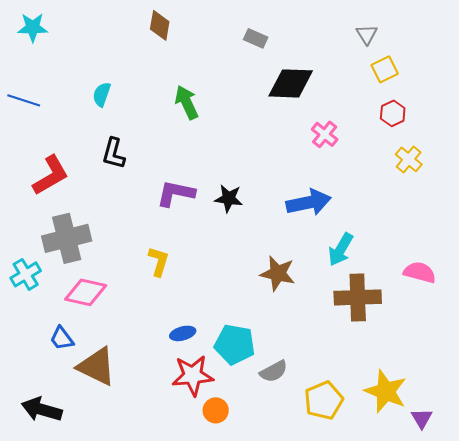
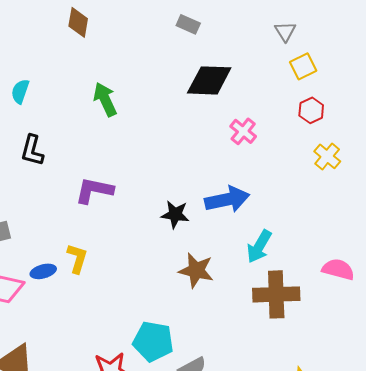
gray rectangle: (256, 38) -> (188, 24), moved
black star: (229, 198) -> (175, 214), moved
blue ellipse: (183, 333) -> (43, 271), moved

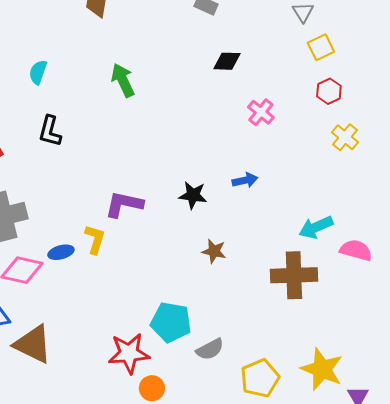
black diamond: (209, 80) -> (227, 61), size x0.6
purple L-shape: (94, 190) -> (124, 204), moved
blue arrow: (227, 199) -> (245, 180), size x0.6
cyan arrow: (259, 246) -> (316, 227), moved, turned 36
brown star: (196, 270) -> (214, 251), size x0.7

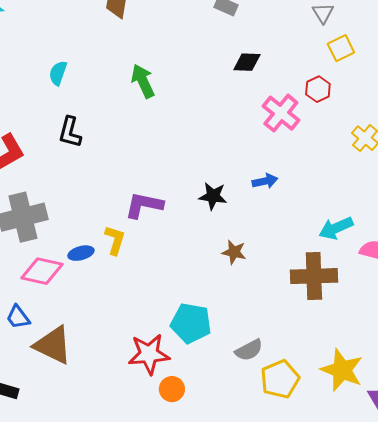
red hexagon: (329, 91) -> (318, 89), moved
pink cross: (261, 112) -> (281, 113), size x1.4
gray semicircle: (210, 349) -> (249, 350), moved

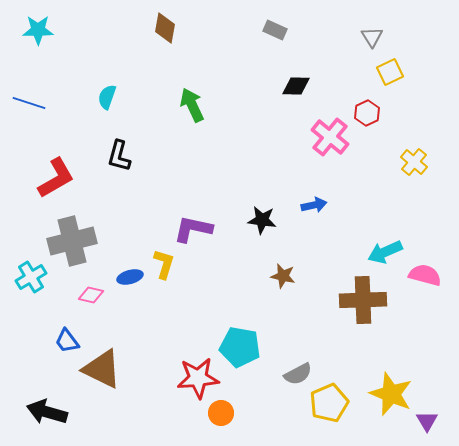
pink diamond: (42, 271) -> (91, 295), size x0.6

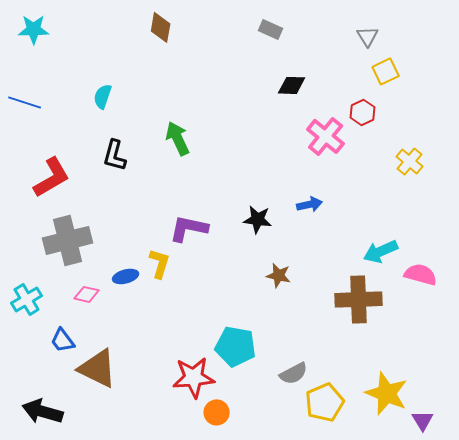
green arrow: (192, 105) -> (178, 138), moved
cyan cross: (31, 277) -> (27, 299), moved

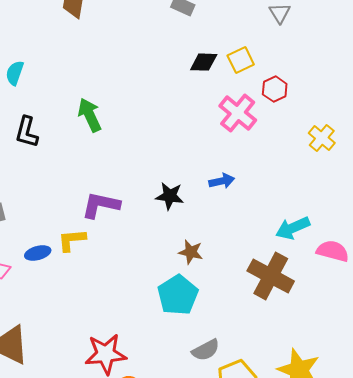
yellow square: (386, 71) -> (241, 60), moved
yellow L-shape: (160, 263) -> (72, 240), turned -112
brown cross: (359, 299) -> (271, 276), turned 30
cyan pentagon: (236, 346) -> (178, 295), moved, turned 30

